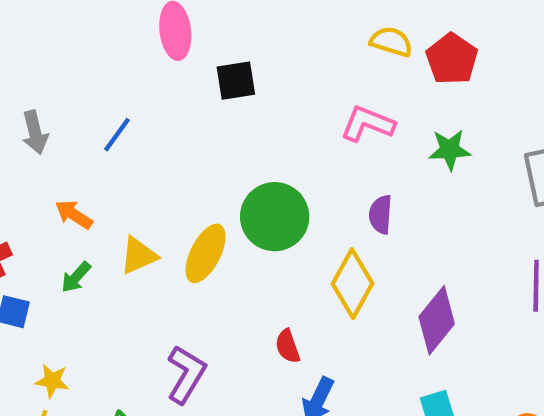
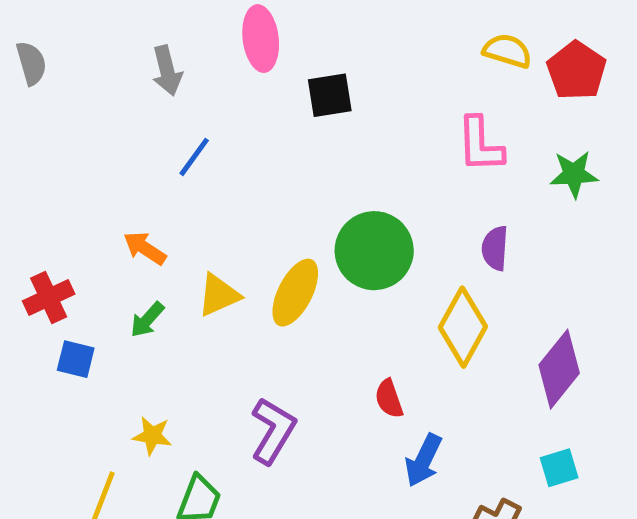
pink L-shape: (368, 124) -> (480, 145), turned -114
gray arrow: (35, 132) -> (167, 71), moved
yellow star: (52, 381) -> (152, 436), moved

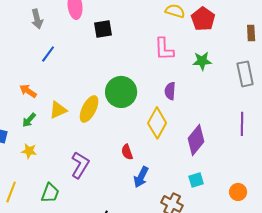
yellow star: (152, 436) -> (29, 151), moved

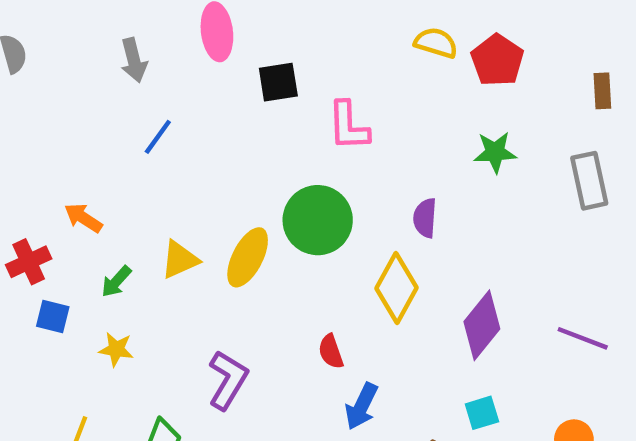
pink L-shape: (164, 49) -> (348, 126), moved
orange arrow: (28, 91) -> (83, 218), moved
purple line: (242, 124) -> (583, 338), moved, turned -70

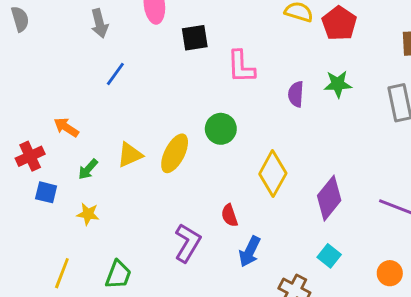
purple semicircle: (425, 218) -> (296, 94), moved
green circle: (318, 220) -> (221, 129), size x0.7
purple L-shape: (228, 380) -> (188, 243), moved
cyan square: (482, 413) -> (329, 256), turned -35

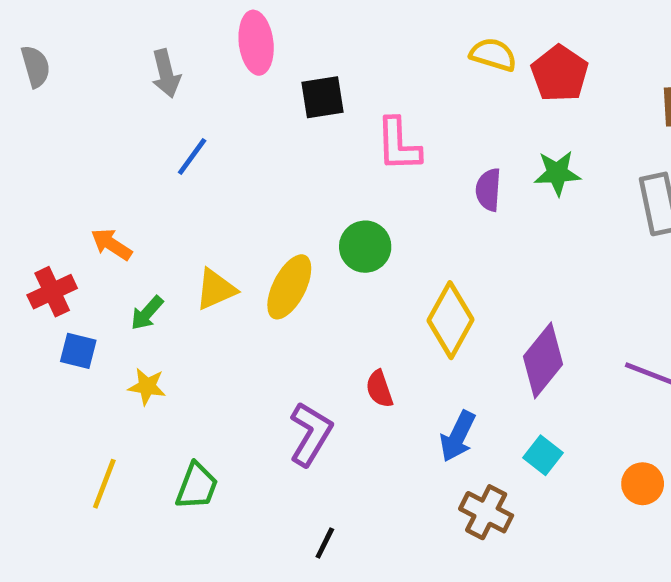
blue arrow: (250, 252) -> (458, 436), moved

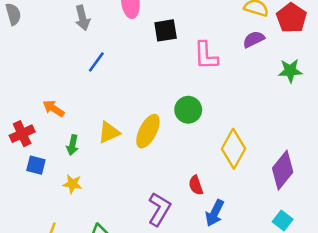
purple semicircle: (488, 190) -> (254, 39), moved, turned 60
green arrow: (147, 313) -> (72, 145), turned -30
blue arrow: (458, 436) -> (215, 213), moved

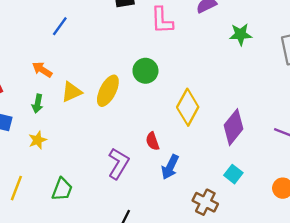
orange arrow: (54, 108) -> (42, 70), moved
yellow star: (72, 184) -> (38, 140), turned -30

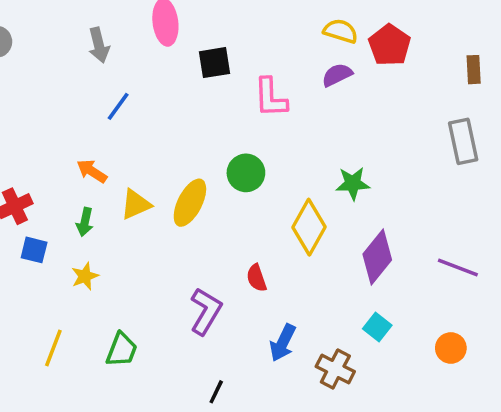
green star: (240, 34) -> (353, 183), moved
blue arrow: (170, 167) -> (283, 343), moved

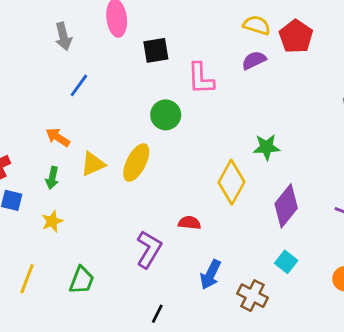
green circle: (246, 173) -> (166, 115), moved
red semicircle: (256, 278) -> (189, 223), turned 115

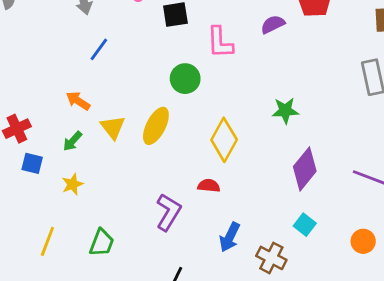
yellow triangle: (93, 164) -> (113, 127), turned -44
green arrow: (52, 178) -> (72, 141), turned 30
yellow diamond: (231, 182) -> (224, 140), moved

